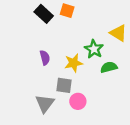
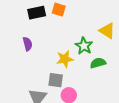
black rectangle: (44, 14) -> (37, 13), turned -54
purple semicircle: (45, 58) -> (28, 44), moved

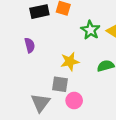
green star: (84, 46) -> (90, 30), moved

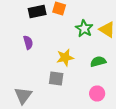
pink circle: (74, 101) -> (97, 94), moved
gray triangle: (41, 103) -> (23, 96), moved

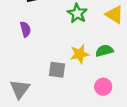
green star: (84, 28) -> (77, 13), moved
yellow star: (65, 58) -> (80, 54), moved

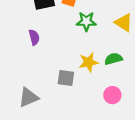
green star: (77, 13) -> (86, 21), turned -30
gray triangle: (20, 89) -> (28, 97), turned 30

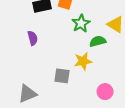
green star: (86, 21) -> (81, 23), turned -30
green semicircle: (113, 59) -> (98, 41), moved

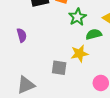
purple semicircle: (33, 38) -> (22, 35), moved

